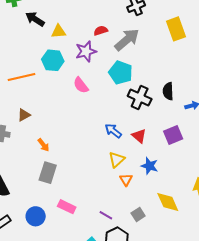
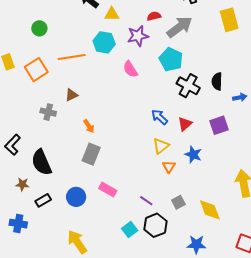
red triangle: (139, 136) -> (185, 124), turned 35
yellow diamond: (168, 202) -> (210, 210), moved

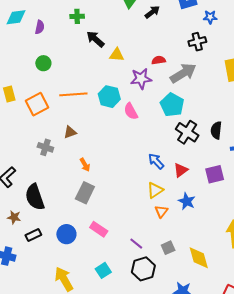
cyan hexagon: (104, 42) -> (109, 97), moved
cyan square: (130, 229) -> (103, 270), moved

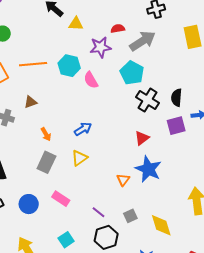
blue arrow: (156, 161) -> (83, 129), moved, turned 102
purple square: (215, 174) -> (176, 126), moved
yellow triangle: (155, 190) -> (79, 158), moved
blue star: (187, 201) -> (148, 169), size x1.5

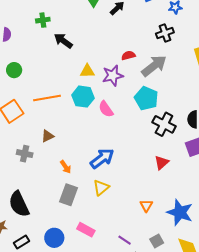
yellow triangle: (76, 24) -> (87, 71), moved
blue arrow: (83, 129) -> (102, 158), size x1.4
blue star: (148, 169) -> (180, 212), moved

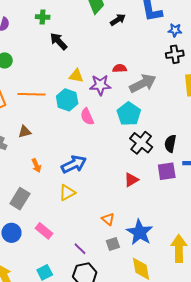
black cross: (165, 33) -> (175, 54), moved
gray rectangle: (68, 195) -> (20, 199), moved
orange triangle: (146, 206) -> (108, 219), turned -32
gray square: (157, 241) -> (113, 244), moved

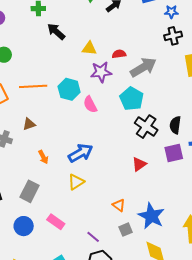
yellow triangle: (76, 76) -> (89, 48), moved

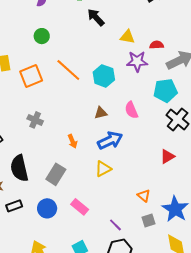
orange line: (33, 86) -> (68, 70), turned 40
cyan pentagon: (132, 99) -> (165, 91), turned 30
pink semicircle: (90, 104) -> (131, 110), moved
brown triangle: (29, 124) -> (101, 113), moved

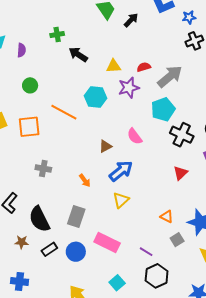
orange square: (31, 76) -> (29, 127), turned 30
cyan hexagon: (104, 76) -> (96, 97), moved
black rectangle: (14, 206) -> (49, 249), moved
pink rectangle: (80, 207) -> (107, 243), size x1.4

